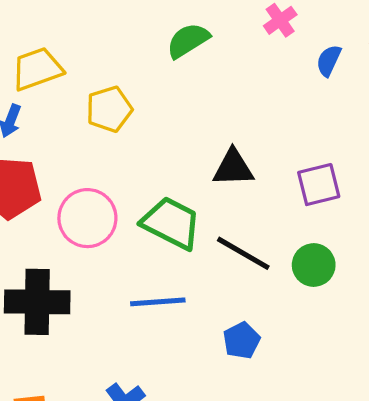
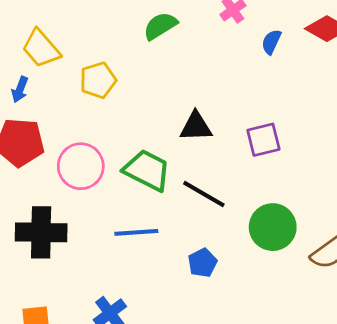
yellow trapezoid: (37, 69) -> (41, 48), turned -111
green circle: (314, 265) -> (273, 227), moved, size x1.4

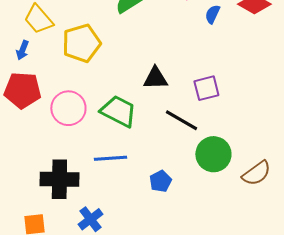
yellow pentagon: (98, 80) -> (81, 43), size x1.4
black line: (204, 194) -> (181, 120), moved
black cross: (41, 232) -> (59, 179), moved

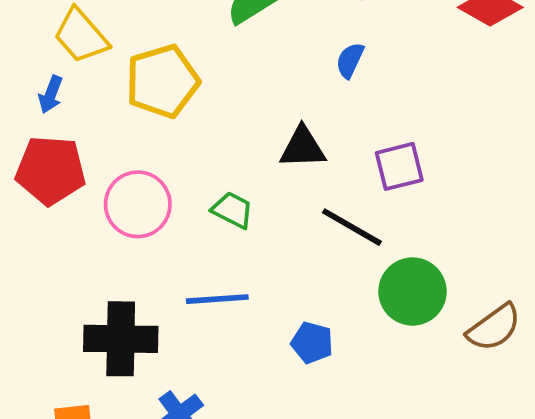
blue semicircle: (212, 14) -> (350, 60), moved
green trapezoid: (118, 111) -> (233, 210), size x0.6
blue pentagon: (160, 181) -> (312, 343), turned -30

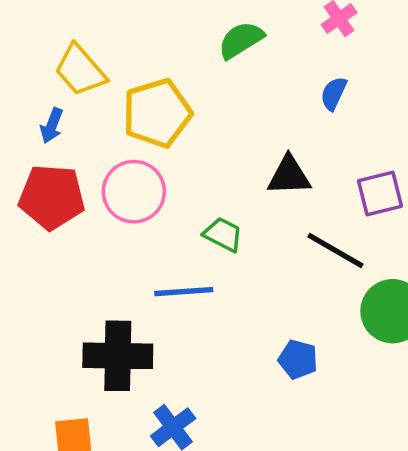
pink circle: (138, 204) -> (134, 192), moved
blue line: (217, 299) -> (184, 292), moved

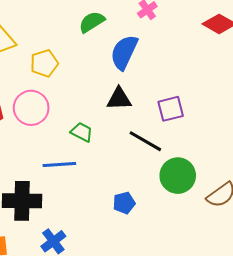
blue semicircle: (334, 93) -> (124, 52), moved, size x1.8
yellow pentagon: (157, 113) -> (44, 63), size x0.7
blue pentagon: (298, 359) -> (124, 203), turned -30

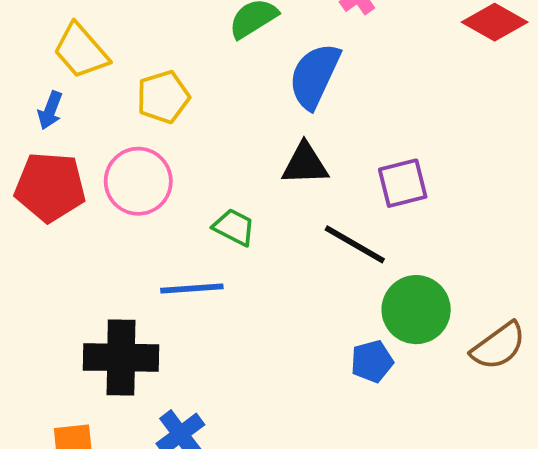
blue pentagon: (124, 203) -> (372, 361), moved

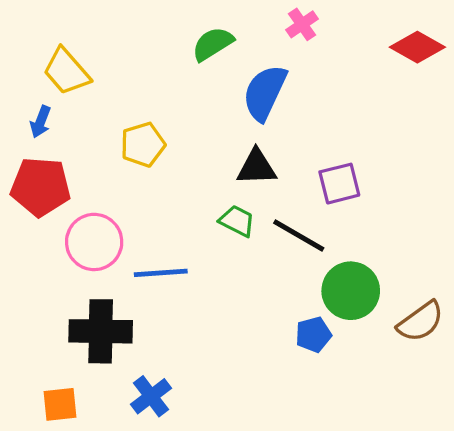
yellow pentagon: (163, 97) -> (143, 145), moved
pink circle: (138, 181) -> (94, 242), moved
green trapezoid: (234, 227) -> (237, 221), moved

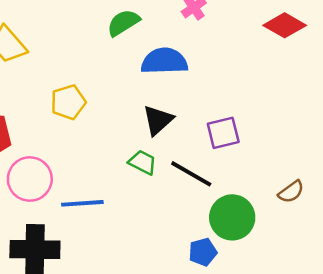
blue semicircle: (265, 93) -> (164, 61), turned 63
black triangle: (257, 167) -> (158, 120), turned -40
brown semicircle: (421, 322) -> (291, 192), moved, size x0.7

